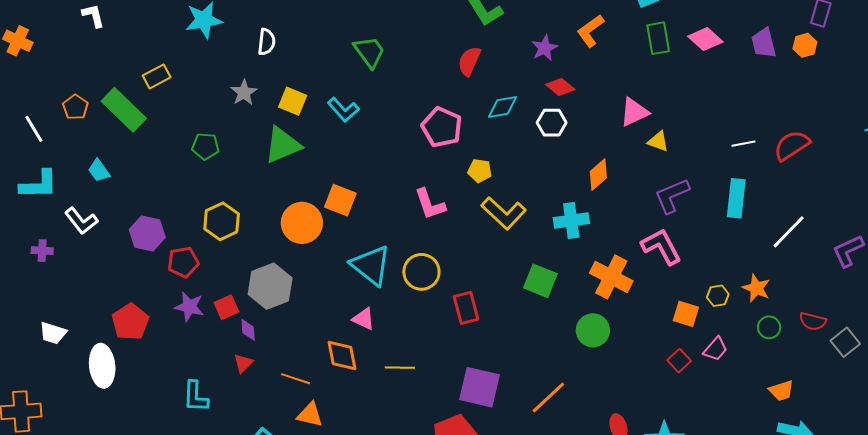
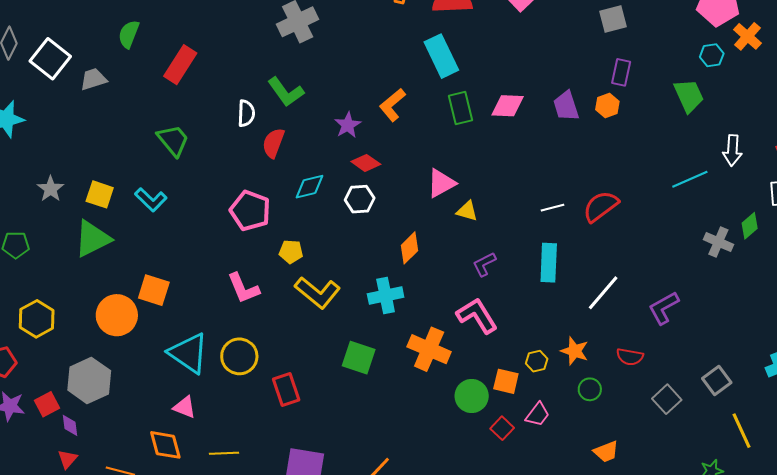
pink diamond: (705, 39) -> (508, 106), turned -36
white semicircle: (266, 42) -> (246, 113), moved
purple L-shape: (672, 196) -> (484, 264), size x0.7
red semicircle: (813, 321) -> (630, 357), moved
green circle: (593, 330) -> (472, 396), moved

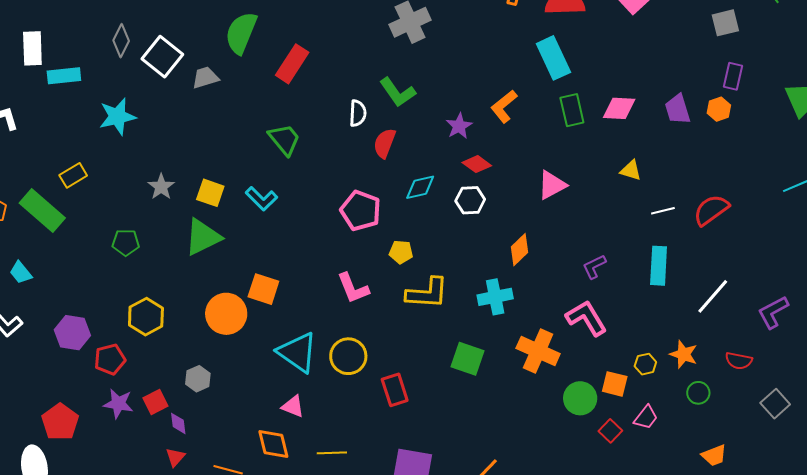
green semicircle: (129, 34) -> (241, 33), size x1.5
yellow triangle: (467, 211) -> (631, 170), moved
yellow L-shape: (318, 292) -> (427, 293), turned -36
gray hexagon: (89, 380) -> (198, 379), size x0.6

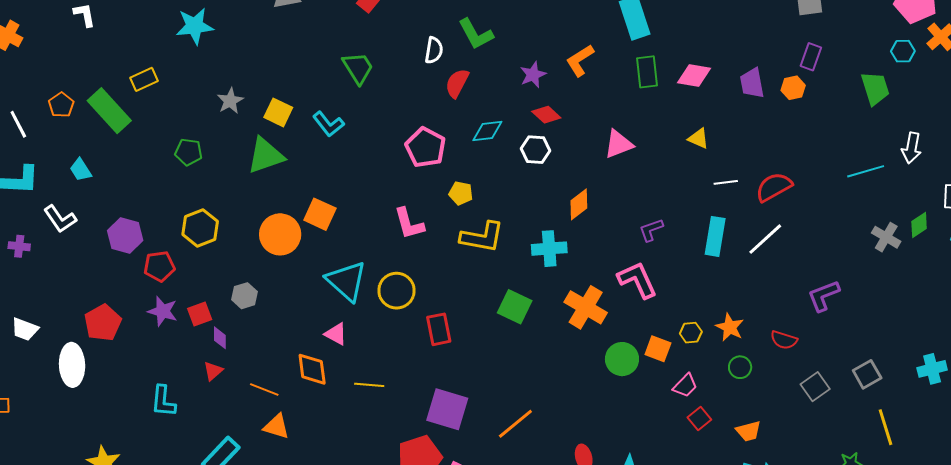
white line: (713, 296) -> (765, 239), moved
red square: (610, 431) -> (699, 419), moved

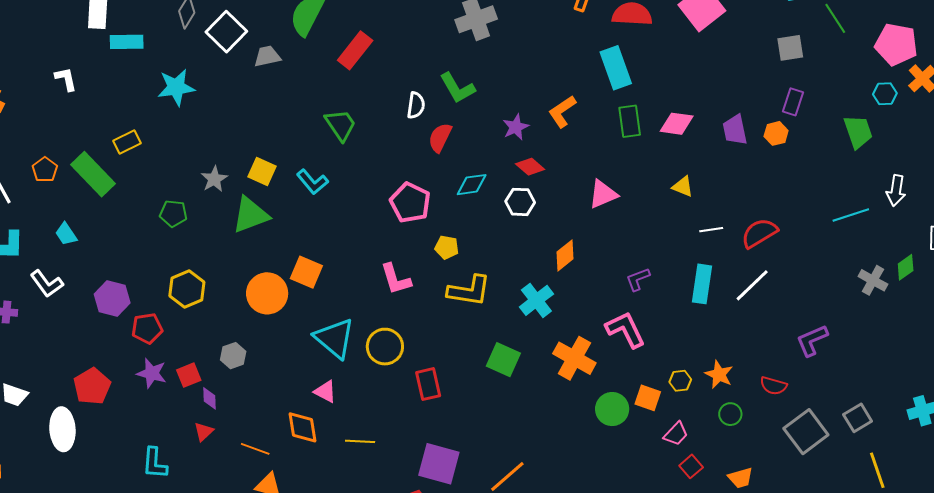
gray star: (230, 101) -> (214, 179), moved
cyan cross: (549, 249) -> (536, 300), turned -32
gray square: (815, 387) -> (806, 432), size x1.5

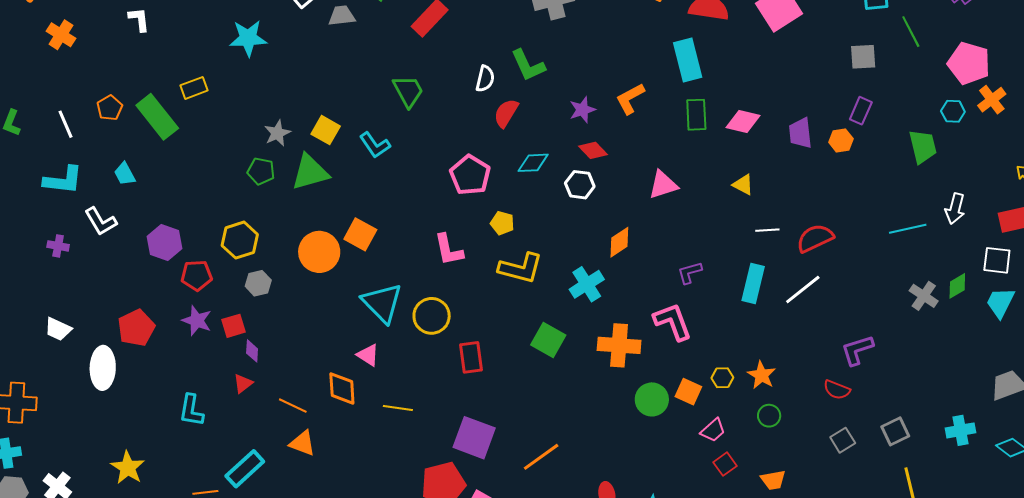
green pentagon: (173, 213) -> (261, 171), moved
gray hexagon: (233, 356) -> (258, 283), moved
orange cross: (574, 358) -> (619, 345), turned -30
red semicircle: (773, 386) -> (837, 390), moved
gray square: (806, 432) -> (843, 440), size x0.6

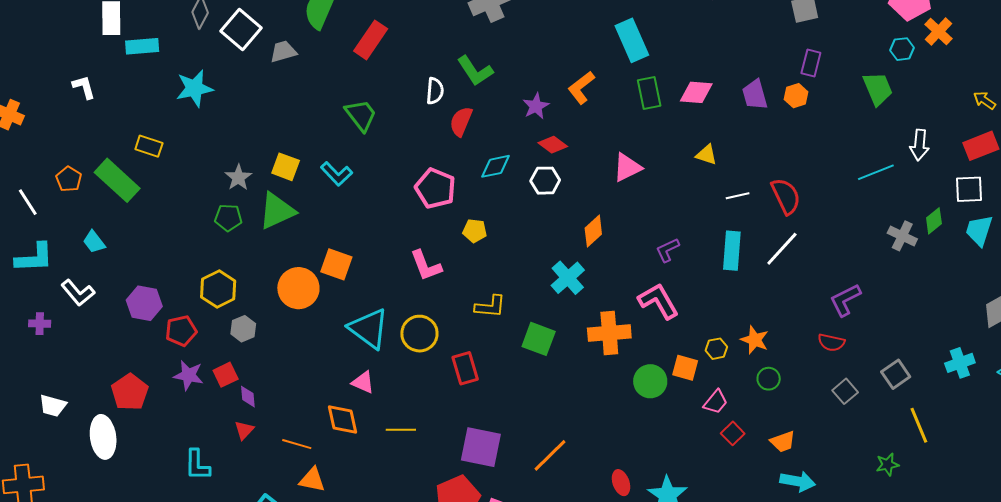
yellow rectangle: (194, 88) -> (149, 146), turned 48
red semicircle: (815, 238) -> (786, 196), turned 99
yellow L-shape: (521, 268) -> (490, 307), moved, size x0.7

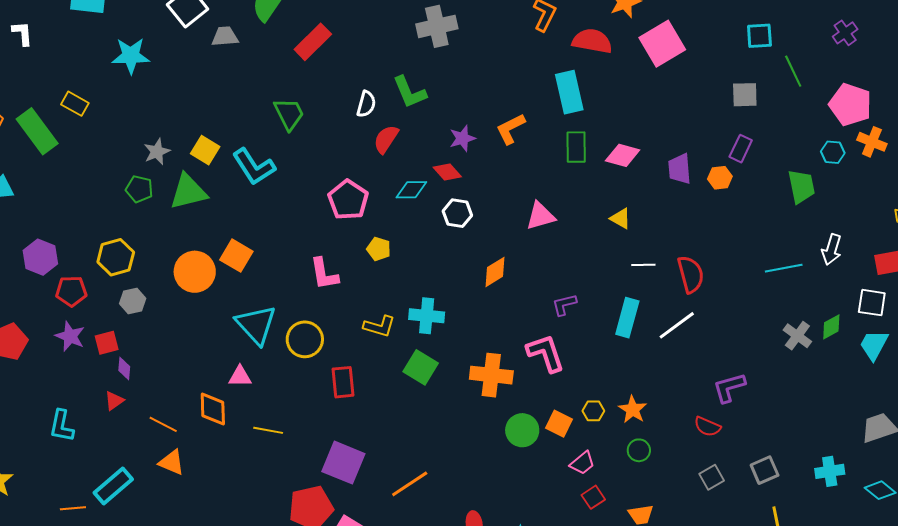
orange cross: (938, 31) -> (872, 142), turned -32
red diamond: (553, 145) -> (447, 172), moved
cyan L-shape: (337, 174) -> (254, 167), size x1.4
cyan cross: (568, 278) -> (427, 316), moved, turned 36
pink triangle: (363, 382) -> (240, 376), turned -35

